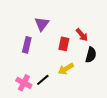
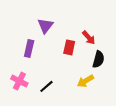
yellow arrow: (66, 69) -> (85, 81), moved
pink cross: (24, 83) -> (19, 81), moved

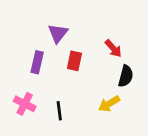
red rectangle: (69, 47) -> (74, 61), moved
black line: (46, 86) -> (59, 111), turned -56

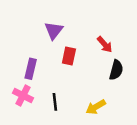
purple rectangle: (37, 62) -> (31, 69), moved
yellow arrow: (109, 104) -> (96, 107), moved

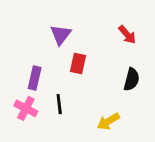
red arrow: (105, 44) -> (127, 35), moved
black line: (55, 102) -> (59, 104), moved

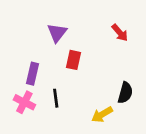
black semicircle: (132, 79) -> (125, 93), moved

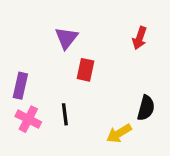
red arrow: (120, 33) -> (140, 38), turned 60
purple rectangle: (33, 74) -> (20, 86), moved

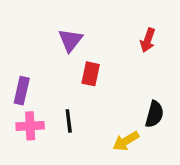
pink cross: (28, 119) -> (30, 126), turned -30

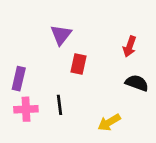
red arrow: (148, 40) -> (130, 46), moved
black semicircle: (154, 114) -> (137, 83), moved, turned -85

